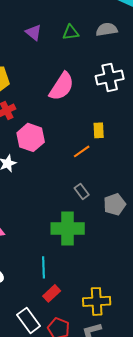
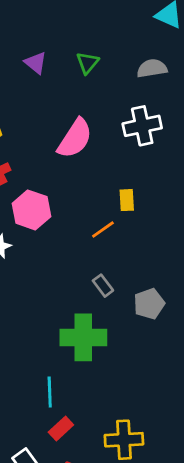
gray semicircle: (107, 29) -> (152, 68), moved
green triangle: (71, 32) -> (88, 63), turned -42

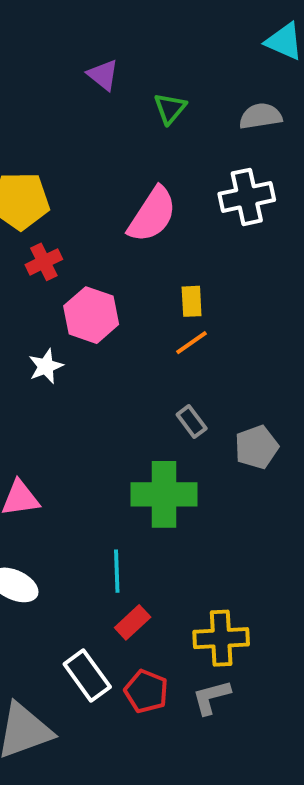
purple triangle: (36, 63) -> (103, 75), moved
yellow rectangle: (127, 200) -> (192, 301), moved

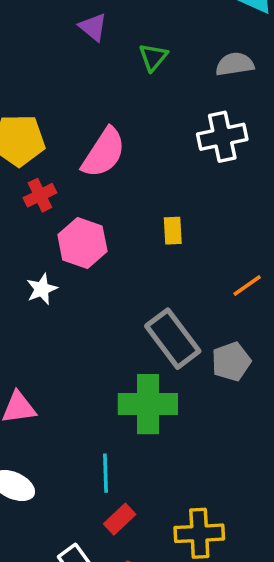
pink semicircle: (152, 215) -> (104, 153), moved
orange line: (192, 343) -> (247, 285), moved
gray rectangle: (192, 421) -> (173, 339), size x2.0

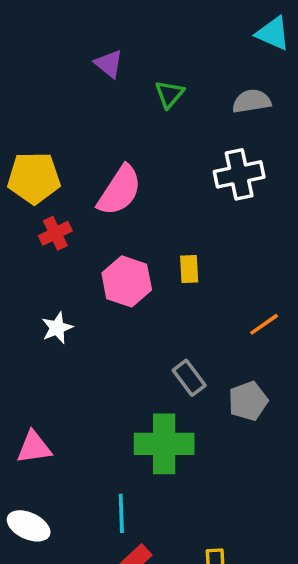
pink hexagon: (82, 243) -> (127, 281), moved
gray rectangle: (173, 339) -> (189, 378), size x0.6

